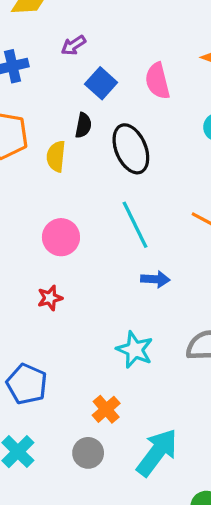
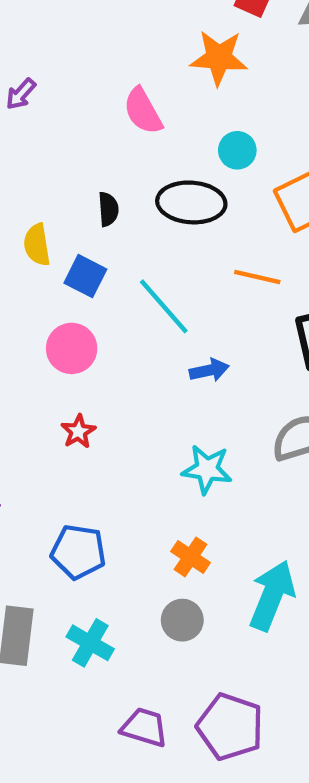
blue square: (101, 83) -> (85, 276), moved
black semicircle: (83, 125) -> (108, 209), moved
black ellipse: (131, 149) -> (191, 202), moved, turned -48

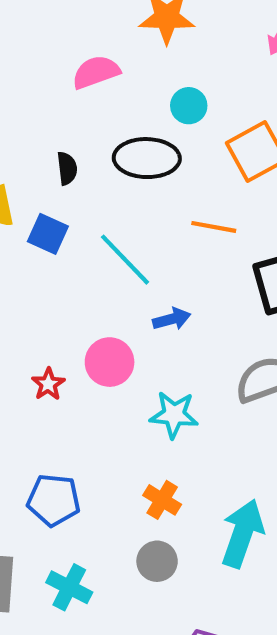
pink semicircle: (143, 111) -> (96, 72), turned 102
pink circle: (72, 348) -> (110, 362), moved

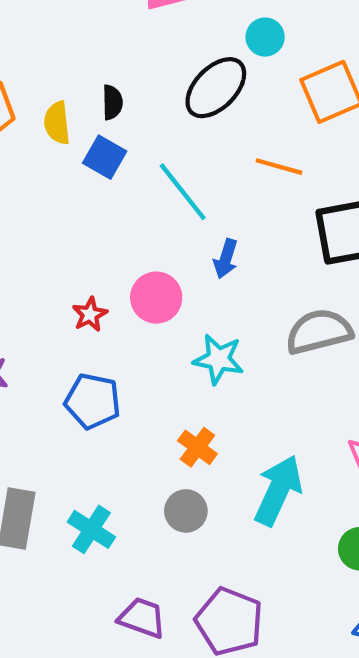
black ellipse: (147, 158) -> (216, 88), turned -52
black semicircle: (67, 168) -> (112, 102), moved
blue arrow: (172, 319) -> (226, 259), turned 117
blue pentagon: (54, 500) -> (93, 401), moved

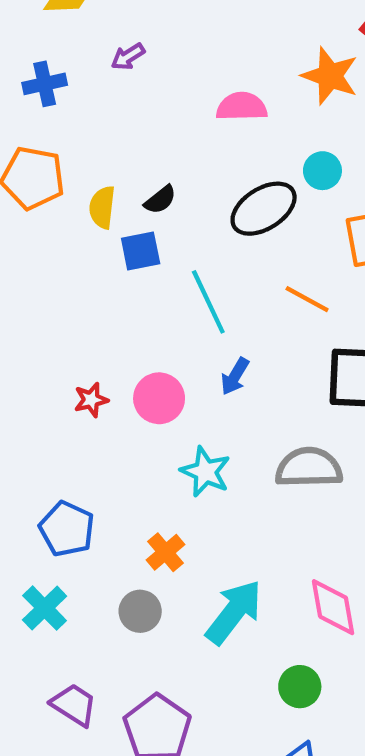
black semicircle: (112, 102) -> (160, 200), turned 40
blue square: (105, 157) -> (141, 251), turned 36
blue pentagon: (93, 401) -> (67, 529), moved

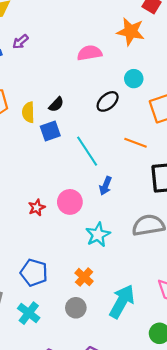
purple arrow: (128, 57) -> (20, 42), moved
black ellipse: (264, 209) -> (108, 101), size x0.7
cyan star: (205, 472) -> (98, 235), turned 30

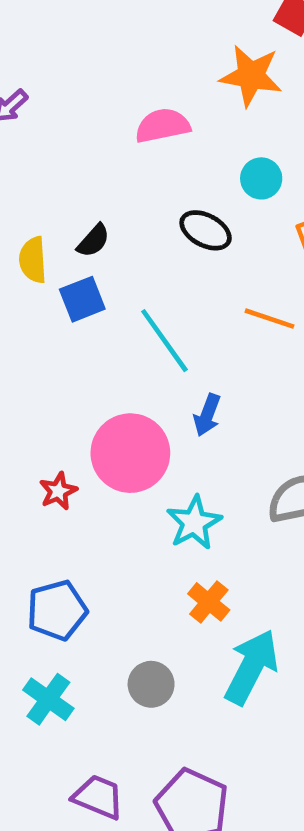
black ellipse: (108, 101) -> (206, 230), turned 70
pink circle: (70, 202) -> (130, 453), size x1.4
red star: (37, 208) -> (58, 491), moved
blue pentagon: (34, 273) -> (57, 610), turned -30
orange cross: (84, 277) -> (209, 602), moved

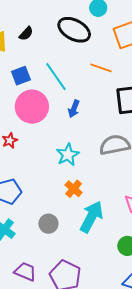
black ellipse: (206, 230) -> (74, 30), size x1.5
blue square: (82, 299) -> (21, 76), moved
pink circle: (130, 453) -> (32, 107), moved

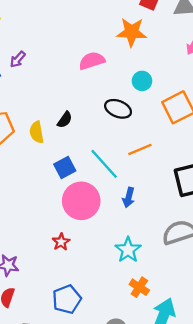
black ellipse: (74, 30) -> (118, 109), size x0.7
orange line: (101, 68) -> (140, 149), moved, turned -35

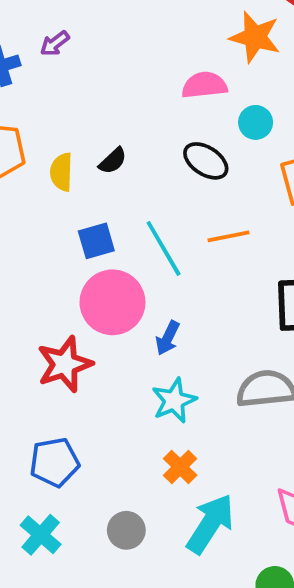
pink semicircle: (92, 61) -> (204, 85), moved
blue arrow: (129, 197) -> (168, 338), moved
red star: (61, 242) -> (65, 364), size x1.8

